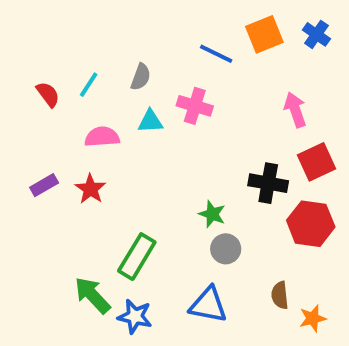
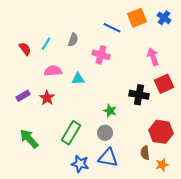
cyan triangle: (150, 121) -> (78, 79), moved
red hexagon: (311, 224) -> (161, 132), moved
gray circle: (226, 249) -> (105, 133), moved
green arrow: (92, 295) -> (29, 139), moved
blue star: (135, 316) -> (80, 164), moved

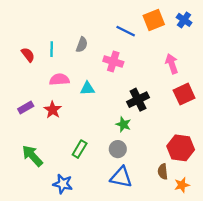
cyan line: (46, 44) -> (52, 49), turned -32
black cross: (139, 95) -> (138, 100), moved, turned -36
green rectangle: (71, 133) -> (80, 149), size x0.7
blue star: (80, 164) -> (63, 184), moved

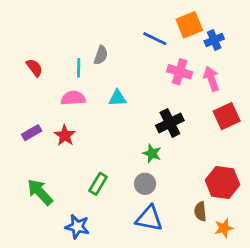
blue cross: (184, 20) -> (214, 40), moved, turned 32
cyan line: (52, 49) -> (79, 68), moved
pink cross: (113, 61) -> (180, 72), moved
cyan triangle: (87, 88) -> (117, 98), moved

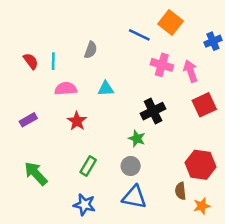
orange square: (189, 25) -> (171, 22), turned -30
blue cross: (214, 40) -> (213, 41), moved
cyan line: (79, 68) -> (53, 61), moved
red star: (65, 135) -> (77, 121), moved
blue star: (77, 227) -> (84, 205), moved

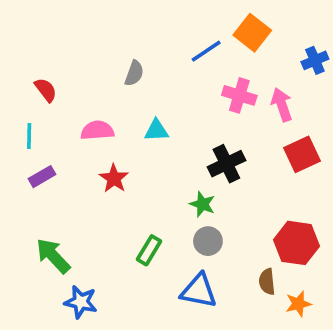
blue line: (139, 35) -> (206, 51), turned -60
cyan line: (53, 61) -> (29, 136), moved
green rectangle: (88, 166) -> (149, 250), moved
gray circle: (131, 166) -> (208, 241), moved
blue star: (84, 205) -> (81, 302), moved

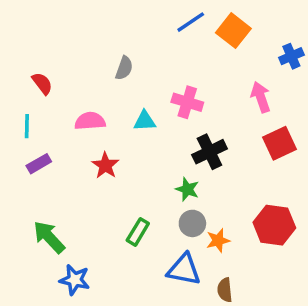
blue line: (206, 51) -> (191, 22), moved
pink cross: (239, 95) -> (187, 102), moved
brown semicircle: (267, 282) -> (225, 290), moved
orange star: (298, 304) -> (218, 240), moved

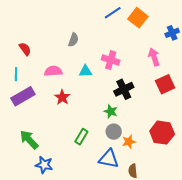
purple rectangle: (39, 164) -> (23, 96), size x1.6

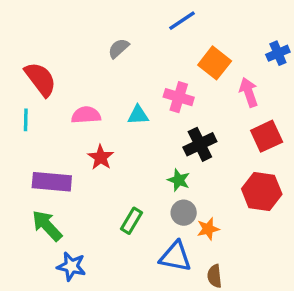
orange square: (138, 18) -> (215, 63), moved
gray semicircle: (73, 40) -> (119, 48), moved, turned -152
red semicircle: (25, 49) -> (40, 79), size x1.6
purple rectangle: (23, 96) -> (52, 182), moved, turned 35
red hexagon: (162, 133) -> (262, 191), moved

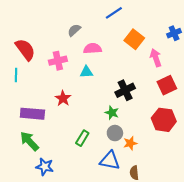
pink cross: (179, 97) -> (58, 61), moved, turned -30
pink semicircle: (86, 115) -> (93, 48), moved

